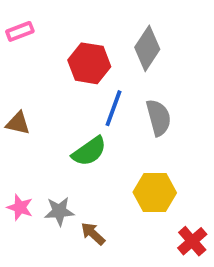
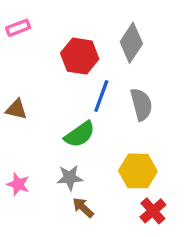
gray star: (59, 211) -> (70, 178), moved
red cross: (192, 241) -> (153, 211), moved

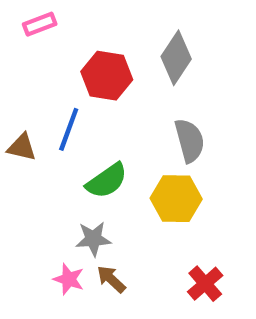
pink rectangle: (18, 28) -> (40, 24), moved
blue line: (101, 96) -> (69, 129), moved
yellow hexagon: (138, 171) -> (176, 199), moved
pink star: (18, 184) -> (69, 279), moved

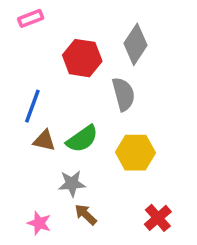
blue line: (69, 129) -> (32, 106), moved
gray semicircle: (190, 140) -> (123, 94), moved
brown triangle: (22, 147) -> (44, 141), moved
pink star: (69, 279) -> (39, 223), moved

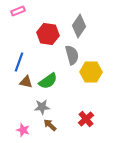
yellow hexagon: (135, 153) -> (91, 72), moved
red cross: (158, 218) -> (86, 119), moved

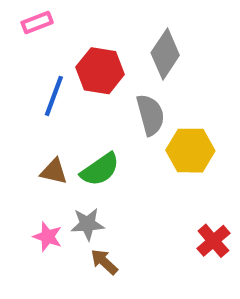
blue line: (19, 62) -> (54, 96), moved
red cross: (86, 119) -> (213, 241), moved
pink star: (23, 130) -> (48, 237), moved

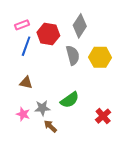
pink rectangle: (37, 22) -> (22, 25), moved
yellow hexagon: (190, 151) -> (100, 57), moved
green semicircle: (100, 169) -> (70, 100), moved

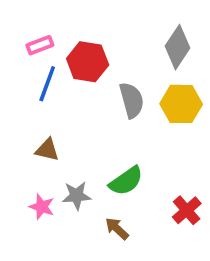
gray diamond: (80, 26) -> (177, 47), moved
brown arrow: (50, 126) -> (117, 229), moved

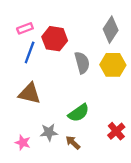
brown triangle: (47, 150) -> (30, 93), size x1.5
gray star: (77, 196) -> (49, 132), moved
pink star: (42, 207) -> (23, 143), moved

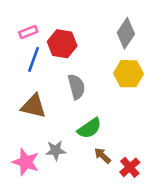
gray semicircle: (82, 63) -> (76, 87), moved
red cross: (116, 131) -> (130, 167), moved
pink star: (23, 143) -> (26, 162), size x1.5
brown arrow: (73, 143) -> (102, 156), moved

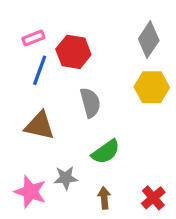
brown arrow: (102, 156) -> (104, 198), moved, turned 42

